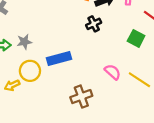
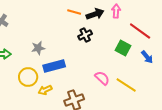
gray star: (24, 42) -> (38, 48), moved
yellow arrow: (12, 85) -> (45, 90), moved

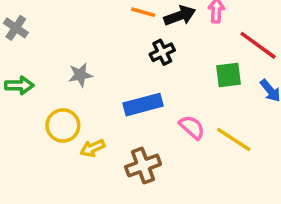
green square: (123, 48) -> (228, 75), turned -35
blue rectangle: (54, 66) -> (143, 105), moved

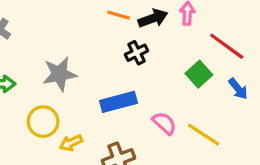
gray star: (80, 75) -> (59, 74), size x1.5
green square: (228, 75) -> (199, 74), turned -35

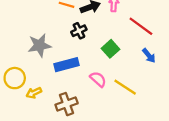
gray star: (59, 74) -> (39, 45), moved
green square: (199, 74) -> (110, 49), moved

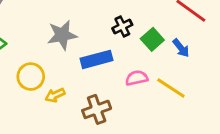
black cross: (79, 31) -> (122, 26), moved
blue arrow: (149, 56) -> (181, 48), moved
pink semicircle: (98, 79) -> (137, 78), turned -54

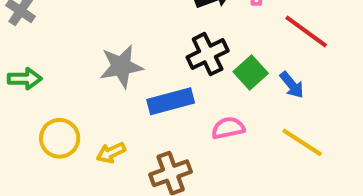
black cross: (122, 26) -> (208, 54), size x1.4
yellow circle: (31, 77) -> (60, 138), moved
yellow line: (171, 88) -> (302, 142), moved

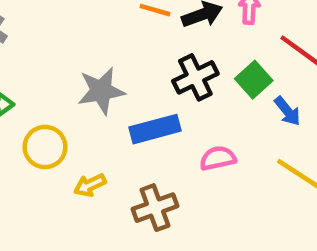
green square: (251, 73) -> (254, 80), moved
yellow circle: (60, 138) -> (45, 147), moved

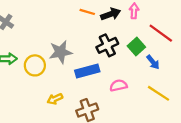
yellow circle: (45, 147) -> (35, 65), moved

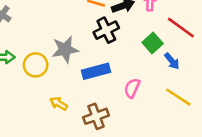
black cross: (107, 45) -> (106, 30), moved
pink semicircle: (118, 85) -> (132, 88), turned -54
yellow arrow: (55, 99) -> (59, 103), turned 56

